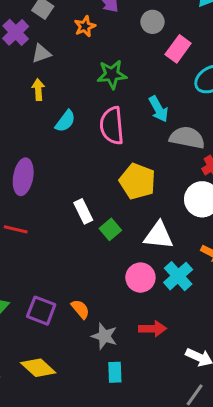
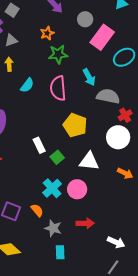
orange star: (85, 26) -> (47, 33), moved
pink rectangle: (178, 49) -> (102, 37), size x1.4
cyan cross: (178, 276) -> (52, 188), moved

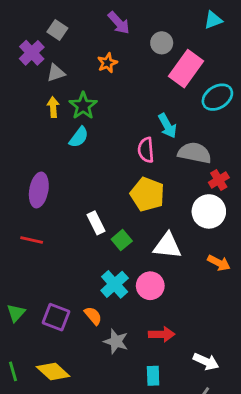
green star: (58, 54) -> (83, 106), moved, turned -30
pink semicircle: (58, 88) -> (146, 150), moved, size x0.7
cyan rectangle: (60, 252) -> (153, 376), moved

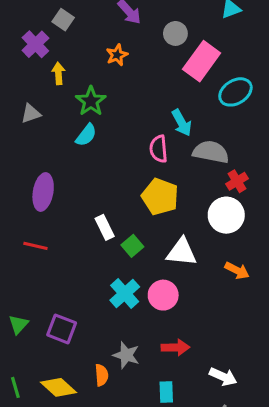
gray triangle: (56, 73) -> (31, 113), moved
yellow arrow: (53, 107) -> (58, 73), moved
orange semicircle: (93, 316) -> (102, 375), moved, turned 36

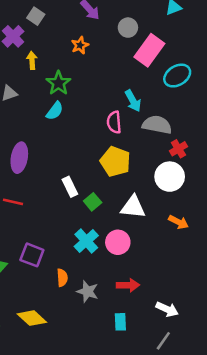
purple square: (62, 329) -> (32, 255), moved
orange semicircle: (102, 375) -> (62, 278), moved

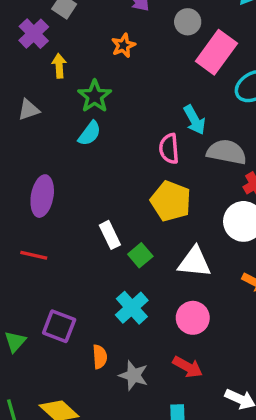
pink circle: (118, 242) -> (193, 318), moved
red arrow: (128, 285) -> (188, 367), turned 30

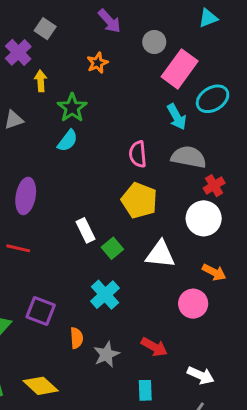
cyan arrow: (194, 120) -> (177, 117), moved
pink circle: (193, 318) -> (193, 304), moved
gray star: (134, 375) -> (106, 354), turned 30

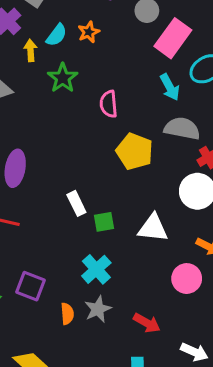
cyan semicircle: (68, 141) -> (57, 35), moved
pink semicircle: (138, 154) -> (109, 104), moved
yellow pentagon: (139, 200) -> (135, 151), moved
green square: (112, 248) -> (104, 222), turned 30
gray star: (106, 354) -> (98, 309), moved

